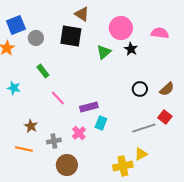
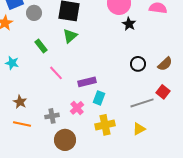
green triangle: (104, 52) -> (70, 36), moved
brown star: (31, 126) -> (20, 102), moved
yellow cross: (123, 166) -> (105, 125), moved

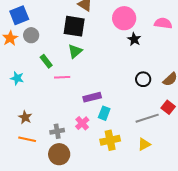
gray circle: (34, 13) -> (31, 35), moved
pink line: (56, 73) -> (62, 77), moved, turned -49
brown circle: (65, 140) -> (59, 154), moved

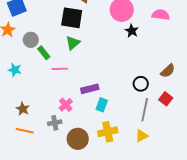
gray circle: (31, 35) -> (31, 40), moved
black circle: (143, 79) -> (141, 84), moved
gray line: (147, 118) -> (145, 110), turned -60
pink cross: (82, 123) -> (66, 105), moved
brown circle: (59, 154) -> (78, 139), moved

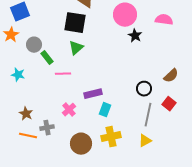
gray cross: (55, 123) -> (47, 128), moved

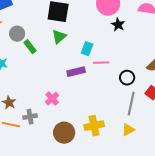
pink line: (63, 74) -> (101, 63), moved
purple rectangle: (93, 94) -> (76, 72), moved
cyan rectangle: (105, 110) -> (87, 49), moved

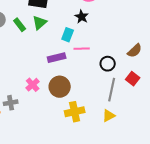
black star: (118, 25) -> (82, 17), moved
green rectangle: (30, 47) -> (20, 25), moved
brown circle: (64, 133) -> (60, 87), moved

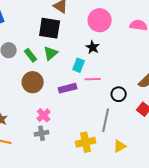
brown circle: (60, 87) -> (33, 82), moved
gray line: (112, 90) -> (106, 120), moved
gray cross: (11, 103) -> (42, 133), moved

